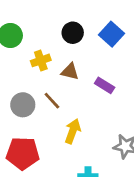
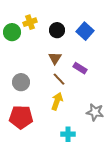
yellow cross: (41, 60) -> (30, 22), moved
brown triangle: (70, 72) -> (55, 58), turned 48
brown line: (52, 101) -> (59, 79), moved

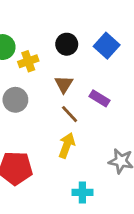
yellow cross: (30, 22) -> (28, 61), moved
gray circle: (21, 82) -> (15, 100), moved

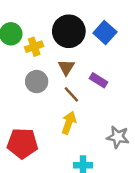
black circle: (67, 44) -> (69, 31), size x1.6
gray circle: (15, 100) -> (37, 82), moved

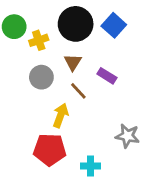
yellow arrow: (69, 123) -> (61, 115), moved
red pentagon: (22, 143) -> (50, 150), moved

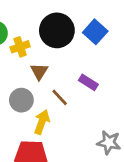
brown triangle: (73, 62) -> (39, 71), moved
gray circle: (41, 77) -> (21, 100), moved

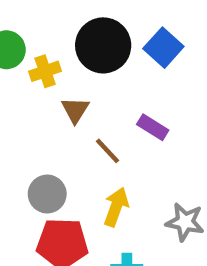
gray circle: (21, 100) -> (47, 194), moved
yellow arrow: (42, 122) -> (116, 207), moved

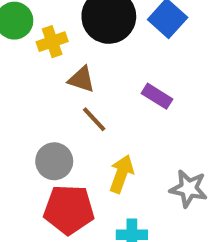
brown triangle: (75, 110) -> (81, 79), turned -44
brown line: (107, 151) -> (94, 119), moved

